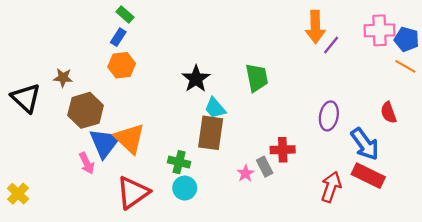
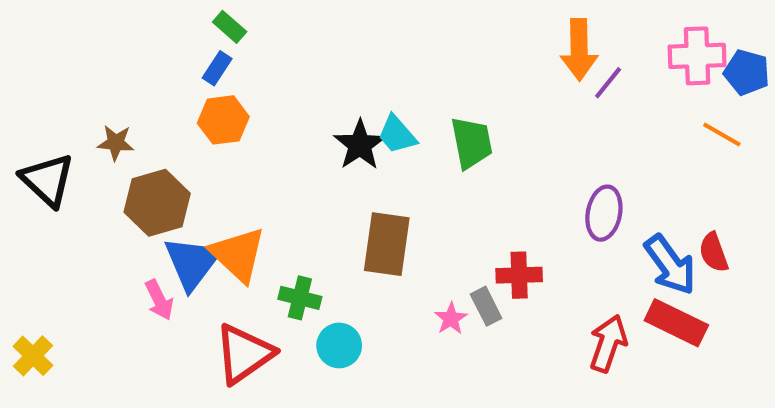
orange line: (405, 66) -> (722, 134), moved
cyan trapezoid: (215, 108) -> (397, 134), moved
red semicircle: (389, 113) -> (714, 252), moved
green cross: (179, 162) -> (300, 298), moved

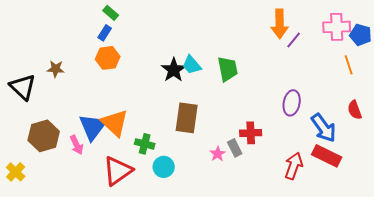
orange line: (722, 134) -> (349, 65), turned 42
brown hexagon: (157, 203) -> (44, 136), moved
red semicircle: (714, 252) -> (355, 110), moved

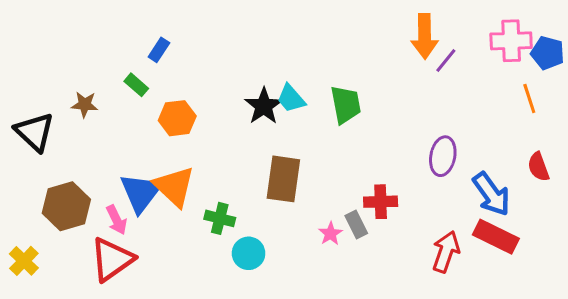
green rectangle: (111, 13) -> (136, 85), moved
orange hexagon: (108, 58) -> (177, 118), moved
red triangle: (118, 171) -> (112, 259), moved

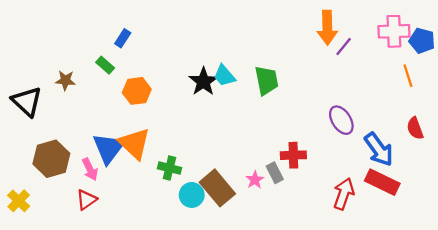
purple ellipse: (443, 156) -> (341, 120), turned -44
brown rectangle: (283, 179) -> (217, 188), moved, turned -48
red triangle: (112, 259) -> (86, 200), size x0.6

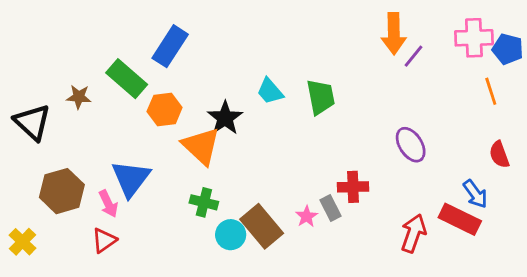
blue rectangle: (123, 38) -> (170, 46), moved, size x1.8
green rectangle: (105, 65) -> (127, 79), size x1.8
black star: (203, 82) -> (225, 118), moved
orange triangle: (134, 144) -> (201, 146), moved
blue arrow: (379, 149) -> (475, 194), moved, size x0.7

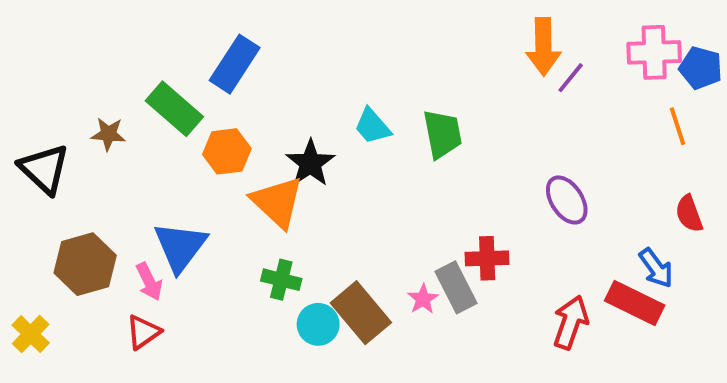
gray rectangle: (330, 208) -> (456, 287), size x1.4

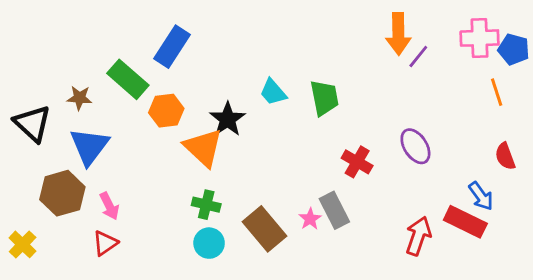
blue triangle: (180, 247) -> (89, 146), moved
red cross: (487, 258) -> (357, 162), moved, turned 32
cyan circle: (318, 324) -> (209, 243), moved

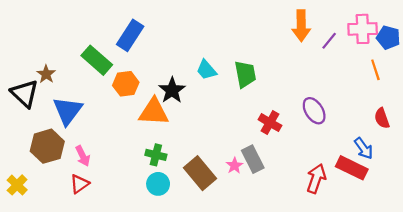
purple line: (418, 57) -> (329, 41), moved
brown star: (79, 98) -> (46, 74), moved, turned 30
orange triangle: (203, 148) -> (154, 112), turned -40

